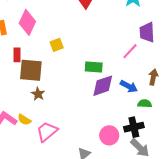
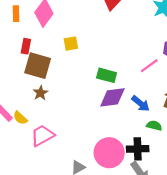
pink circle: (109, 135) -> (109, 153), size x1.4

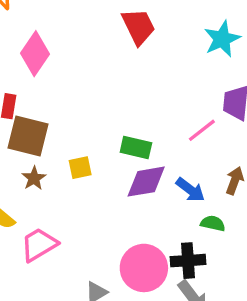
yellow square: (71, 44) -> (80, 168), moved

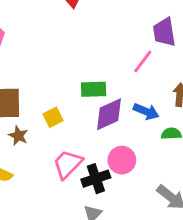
pink trapezoid: (39, 245) -> (68, 164), moved
black cross: (188, 261) -> (96, 179), moved
pink circle: (144, 268) -> (122, 160), moved, size x0.7

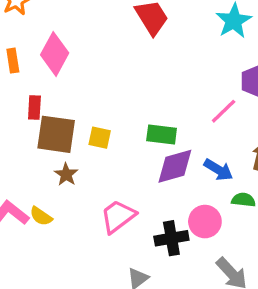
yellow square: (53, 117) -> (100, 138), moved, turned 30
pink circle: (122, 160) -> (205, 222), moved
black cross: (96, 179) -> (171, 238), moved

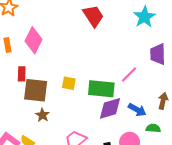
pink line: (224, 111) -> (129, 75), moved
green rectangle: (162, 134) -> (101, 89), size x1.4
yellow square: (100, 138) -> (69, 83), moved

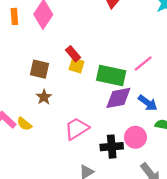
red rectangle: (22, 74) -> (73, 54), moved, turned -48
brown square: (36, 90) -> (40, 69), size x0.7

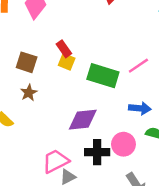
purple diamond: (118, 98) -> (83, 120), moved
blue arrow: (148, 103) -> (140, 108), turned -36
pink trapezoid: (77, 129) -> (56, 161), moved

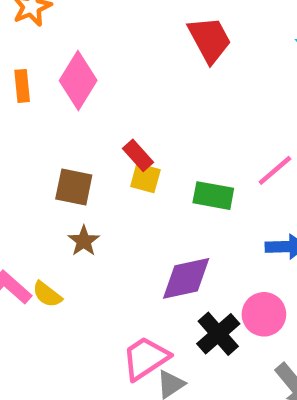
green rectangle: (103, 76) -> (213, 196), size x0.7
black cross: (97, 152) -> (218, 334), turned -35

